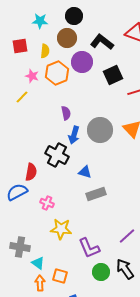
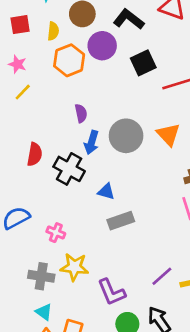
pink star: (32, 76) -> (17, 64), moved
red semicircle: (31, 172) -> (35, 154), moved
gray cross: (20, 247) -> (41, 276), moved

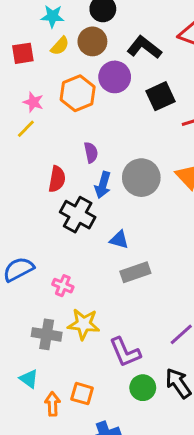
yellow semicircle: (53, 31) -> (60, 46), moved, turned 36
pink star: (17, 64) -> (33, 102), moved
red semicircle: (35, 154) -> (57, 179), moved
cyan triangle: (44, 312) -> (29, 379), moved

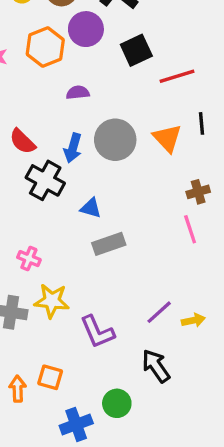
purple semicircle: (91, 152) -> (78, 93), moved, turned -84
red semicircle: (57, 179) -> (22, 141), turned 125
green circle: (143, 388) -> (117, 403), moved

